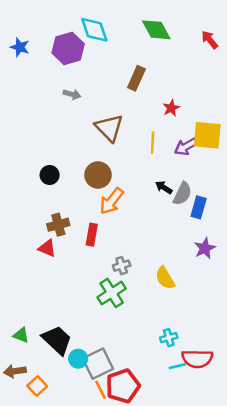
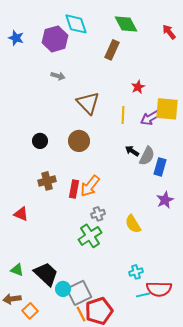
brown rectangle: (136, 78) -> (112, 50), moved
orange arrow: (112, 201) -> (90, 186), moved
red triangle: (47, 248) -> (21, 214), moved

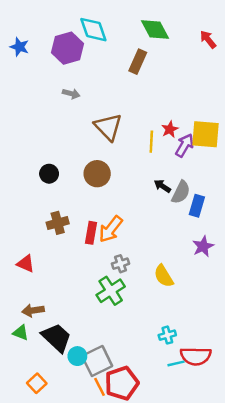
red star: (138, 87) -> (170, 129), moved
purple arrow: (150, 118) -> (185, 145), turned 150
brown arrow: (12, 299) -> (33, 310), moved

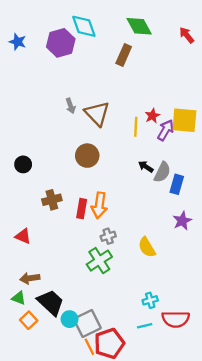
gray arrow: (71, 94) -> (71, 106), moved, turned 56
black circle: (49, 174) -> (23, 164), moved
orange arrow: (111, 229) -> (99, 205), turned -30
cyan line: (176, 363) -> (145, 326), moved
orange square: (37, 383) -> (29, 320), moved

